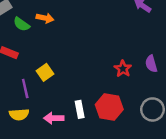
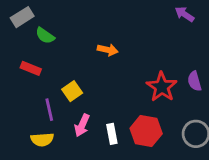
orange arrow: (45, 18) -> (108, 50), moved
red star: (123, 69) -> (162, 87), size x1.5
pink arrow: (54, 118) -> (82, 125), moved, turned -66

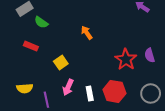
orange arrow: (108, 50) -> (87, 33), turned -136
purple line: (49, 110) -> (46, 100), moved
yellow semicircle: (42, 140) -> (25, 88), moved

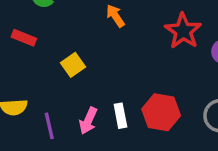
red star: (126, 59) -> (183, 31), moved
pink arrow: (68, 87) -> (88, 121), moved

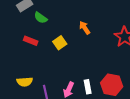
yellow square: (73, 65) -> (60, 43), moved

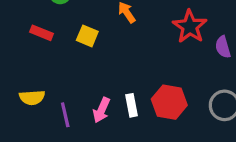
yellow square: (60, 43) -> (87, 36), turned -32

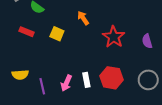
red star: (190, 27) -> (114, 37), moved

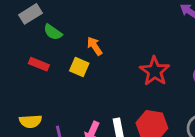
orange arrow: (83, 18) -> (95, 46), moved

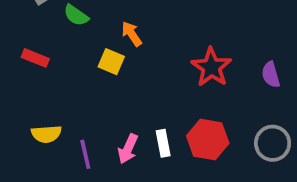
red rectangle: (39, 64) -> (35, 58), moved

